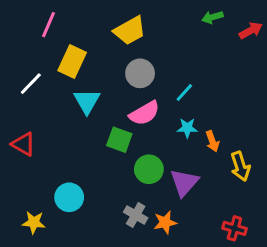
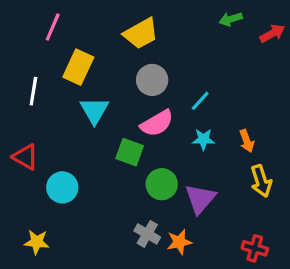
white line: (31, 84) -> (33, 91), turned -35
orange arrow: (212, 141) -> (247, 141), moved
cyan circle: (69, 197) -> (62, 187), moved

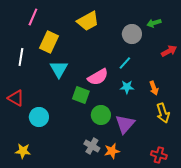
green arrow: (231, 19) -> (154, 23), moved
red arrow: (272, 33) -> (169, 51), moved
gray circle: (152, 80) -> (132, 34), moved

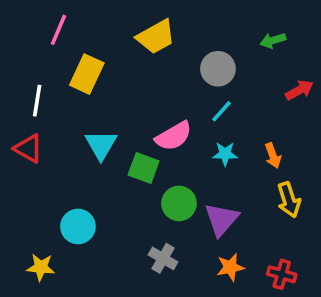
gray circle: (132, 34) -> (218, 69), moved
cyan triangle: (59, 69) -> (101, 145), moved
red triangle: (16, 98) -> (28, 148), moved
cyan circle: (39, 117) -> (78, 226), moved
orange star: (112, 151) -> (230, 267), moved

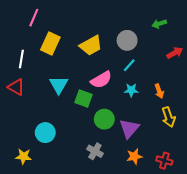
yellow trapezoid: (156, 37) -> (91, 46), moved

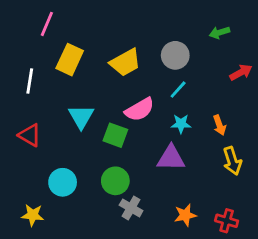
red triangle: (16, 87) -> (30, 135), moved
green circle: (104, 119) -> (115, 181), moved
purple triangle: (129, 128) -> (171, 158), moved, turned 50

